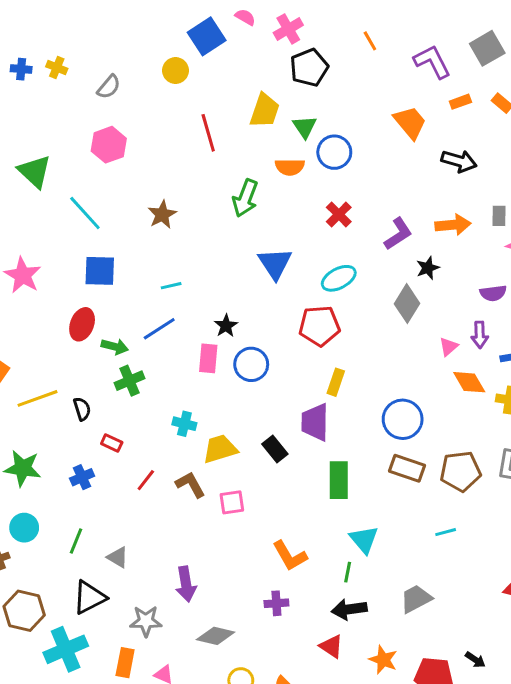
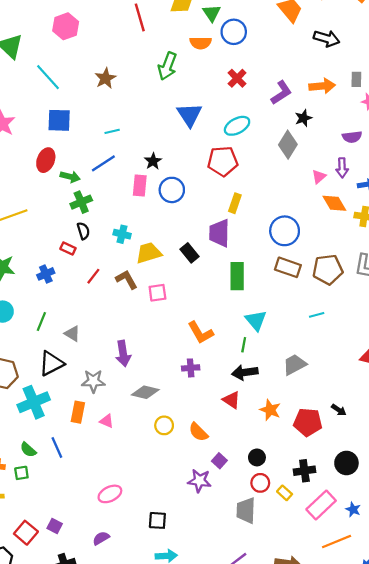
black semicircle: (82, 409) -> (83, 231), moved

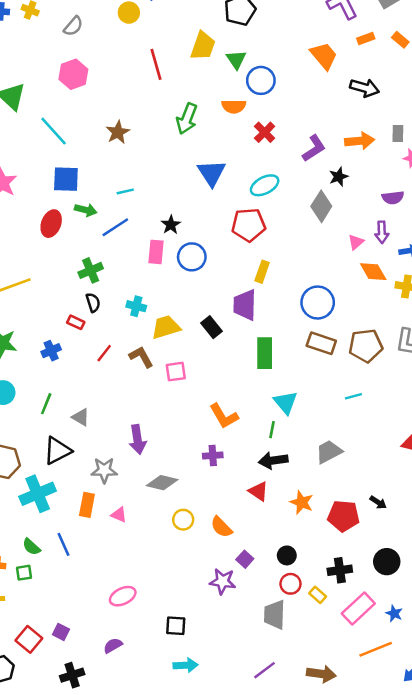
orange semicircle: (201, 43) -> (234, 106), moved
green arrow: (70, 177) -> (86, 210), moved

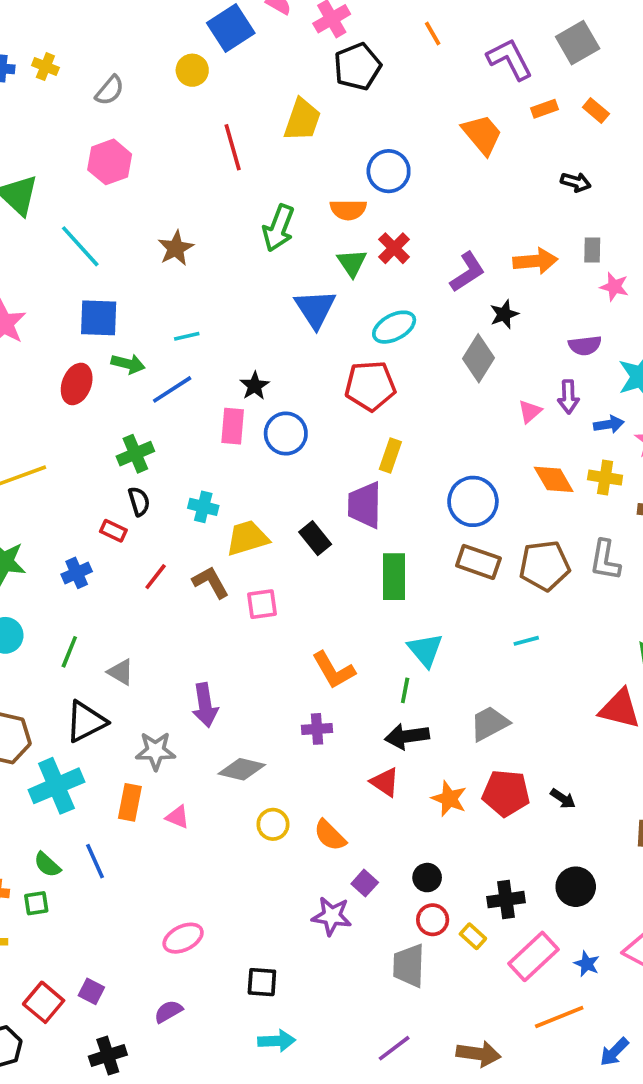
green triangle: (236, 59) -> (352, 263), moved
black arrow: (365, 88) -> (576, 182), moved, size x0.7
orange diamond: (373, 272) -> (554, 479), moved
red pentagon: (344, 516) -> (506, 793), moved

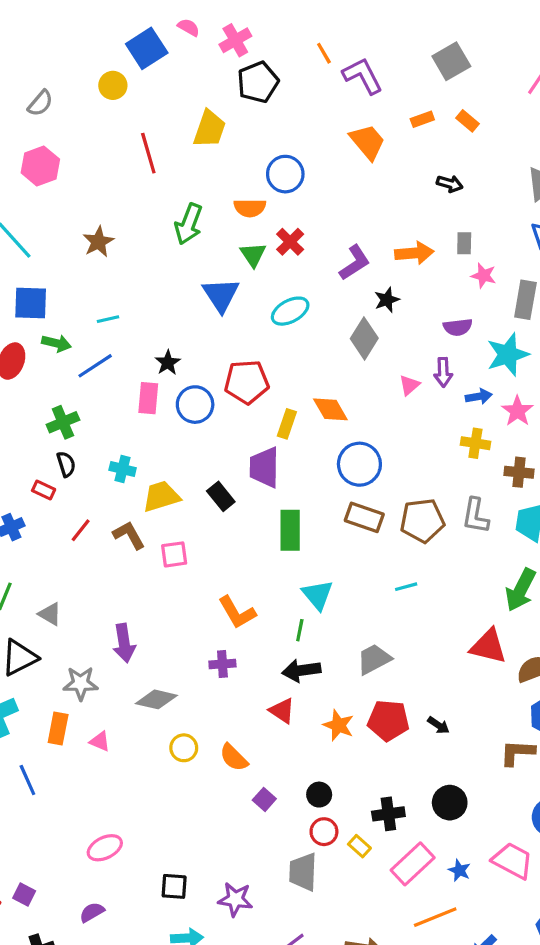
purple L-shape: (510, 59) -> (363, 76), moved
red pentagon: (370, 386) -> (247, 382), moved
orange diamond: (554, 479) -> (330, 409), moved
purple star: (332, 916) -> (235, 899), moved

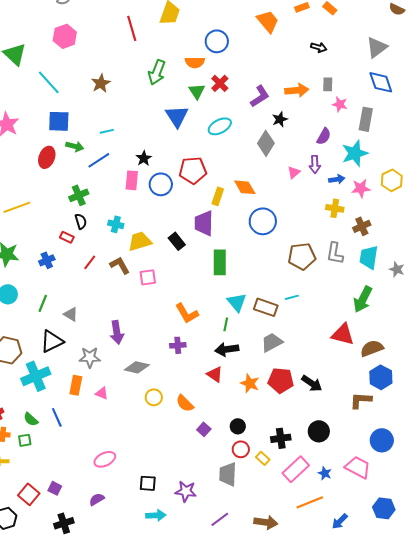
purple semicircle: (458, 327) -> (324, 136), turned -54
pink star: (517, 411) -> (361, 188), turned 30
brown cross: (519, 472) -> (362, 226), turned -30
brown rectangle: (364, 517) -> (266, 307), moved
black arrow: (438, 725) -> (312, 383), size x1.5

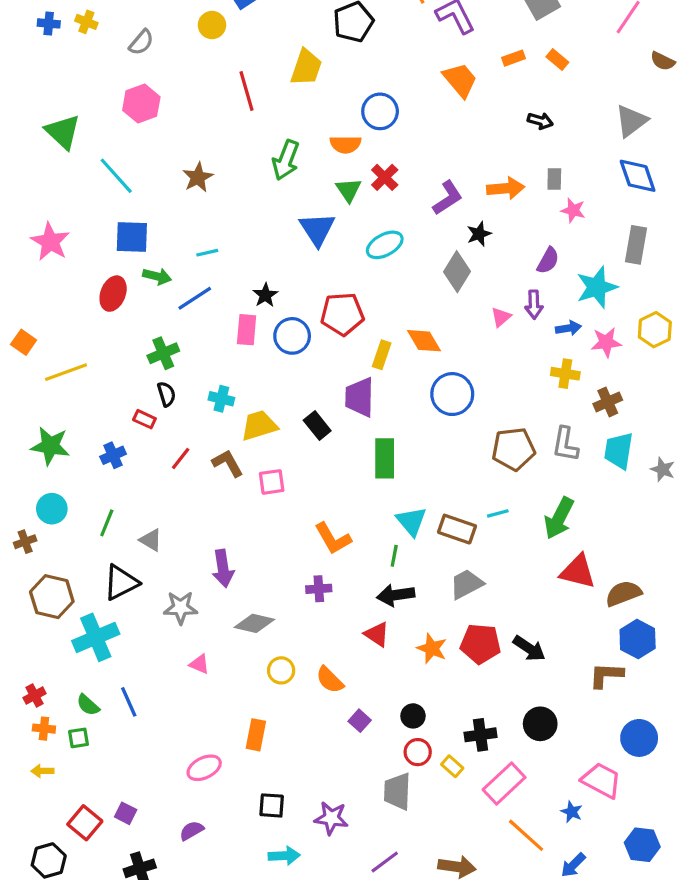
gray rectangle: (366, 119) -> (636, 245), moved
green arrow: (363, 299) -> (559, 518), moved
orange rectangle: (76, 385) -> (256, 735), moved
blue star: (325, 473) -> (572, 812), moved
orange line: (310, 502) -> (526, 835), turned 64

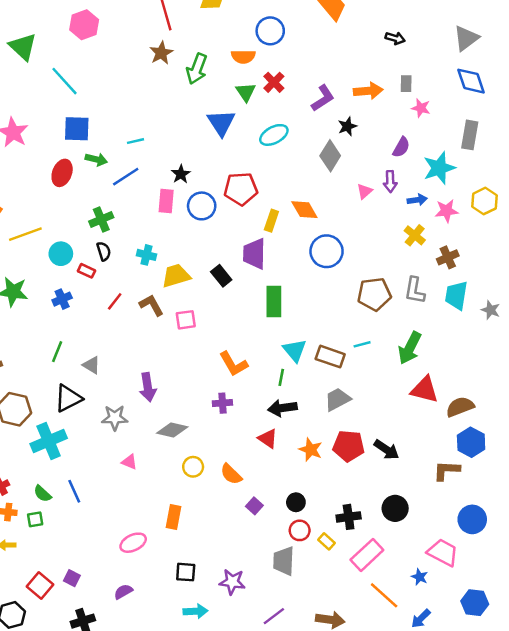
brown star: (198, 177) -> (161, 53), moved
yellow cross: (565, 374) -> (415, 235), turned 30
cyan circle: (52, 509) -> (61, 254), moved

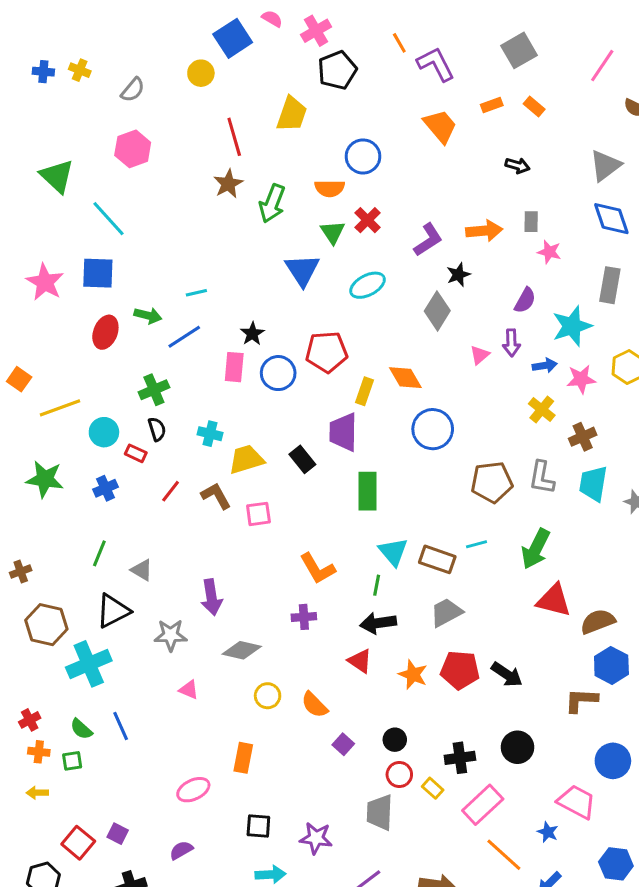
blue square: (77, 129) -> (98, 273), moved

